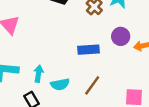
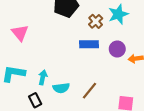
blue rectangle: (89, 50) -> (89, 44), moved

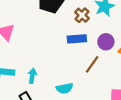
cyan semicircle: (61, 88) -> (65, 88), moved
brown line: (90, 91) -> (92, 64), moved

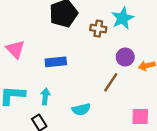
brown cross: (82, 15) -> (98, 29), turned -32
blue rectangle: (77, 39) -> (56, 62), moved

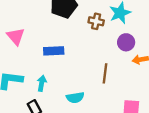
purple circle: (125, 57) -> (126, 42), moved
brown line: (111, 82) -> (105, 73), turned -30

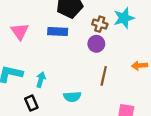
purple circle: (126, 42) -> (96, 44), moved
blue rectangle: (54, 51) -> (58, 31), moved

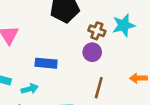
blue rectangle: (58, 31) -> (46, 63), moved
cyan arrow: (41, 80) -> (30, 89), turned 56

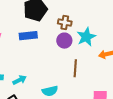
cyan star: (124, 25) -> (86, 37), moved
blue rectangle: (46, 63) -> (28, 36), moved

